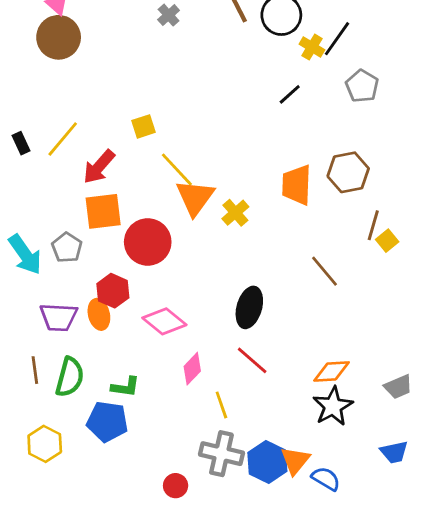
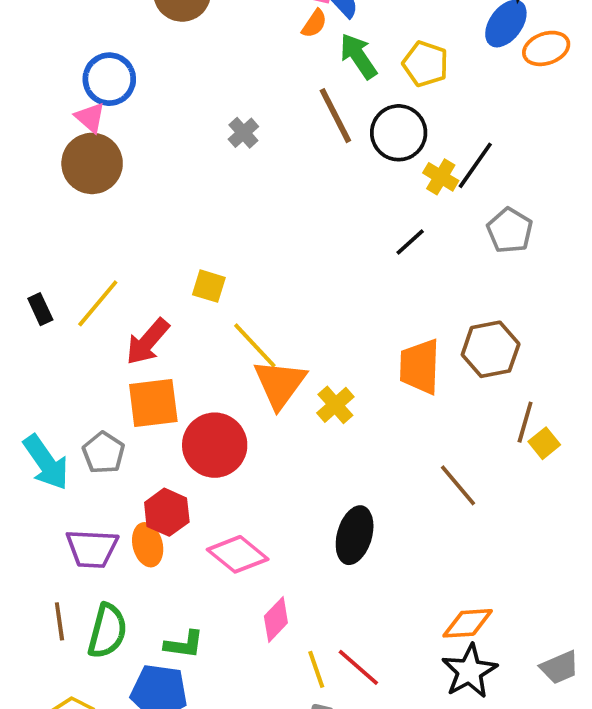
yellow square: (143, 126) -> (209, 286), turned 35
red line: (252, 360) -> (358, 667), moved
gray trapezoid: (398, 387) -> (560, 667), moved

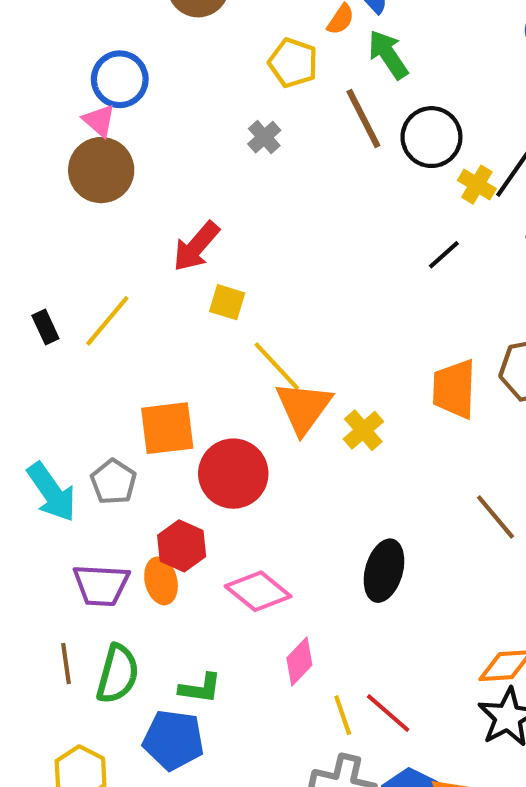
yellow pentagon: (425, 64) -> (293, 63), moved
red arrow: (148, 342) -> (196, 246), moved

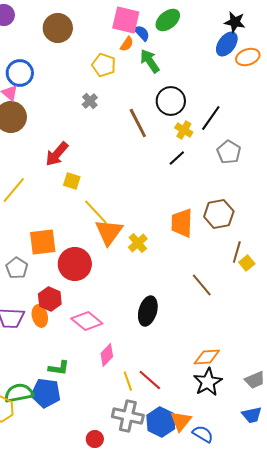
brown line: (363, 118) -> (138, 123), moved
yellow cross: (477, 185) -> (184, 130), moved
green semicircle: (118, 674) -> (19, 393), moved, turned -116

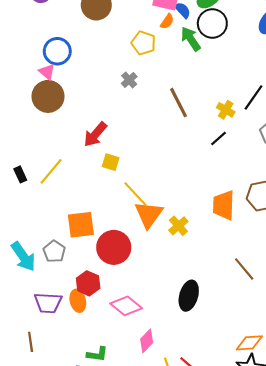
black circle: (171, 101) -> (212, 23), moved

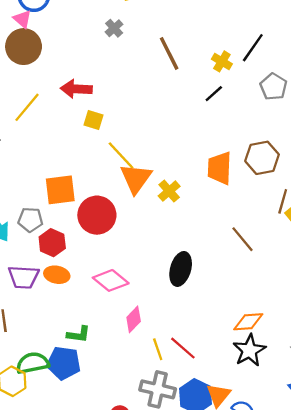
red arrow: (95, 134) -> (76, 89), turned 52
yellow line: (51, 171) -> (27, 107), moved
gray pentagon: (54, 251) -> (30, 220), turned -30
red hexagon: (88, 283) -> (52, 243), moved
orange ellipse: (78, 301) -> (57, 275), turned -65

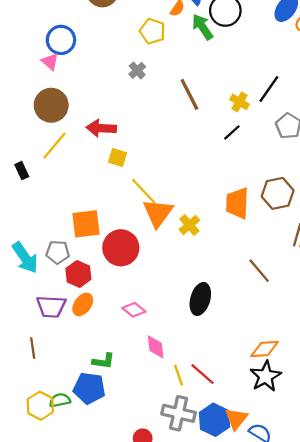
brown circle: (24, 47) -> (51, 105), moved
orange ellipse: (57, 275) -> (83, 304), turned -65
pink diamond: (111, 280) -> (134, 310), size x0.7
pink diamond: (134, 319) -> (156, 347), turned -50
green semicircle: (33, 363) -> (60, 400), moved, size x0.7

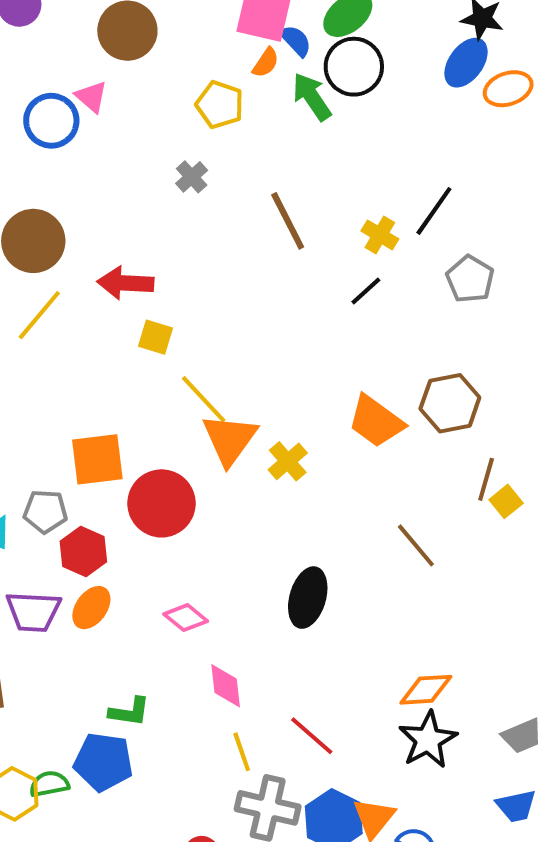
pink triangle: (50, 62) -> (91, 97), moved
orange trapezoid: (237, 203) -> (376, 421), turned -56
yellow line: (179, 375) -> (242, 752), moved

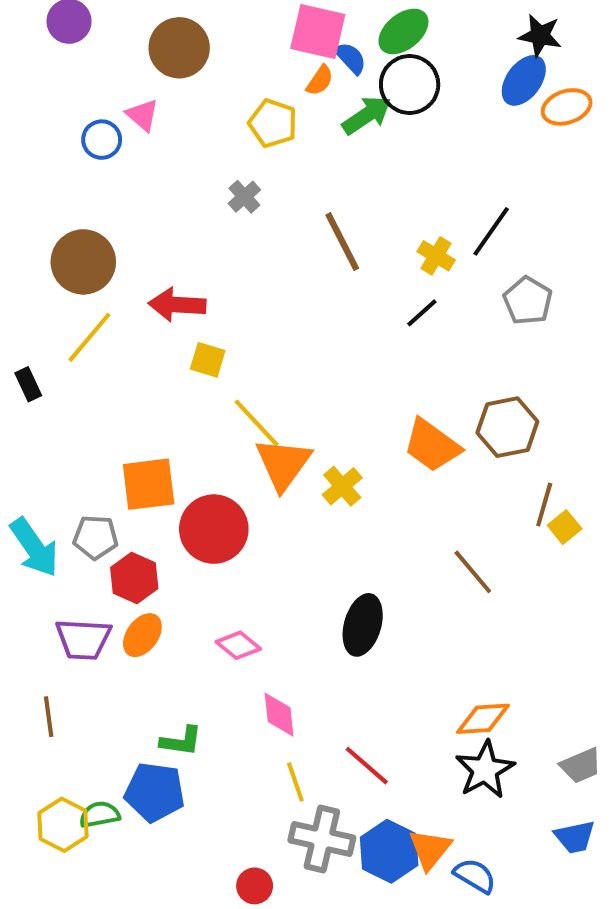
green arrow: (312, 97) -> (367, 115), turned 90
blue circle: (51, 121) -> (102, 140), size x0.7

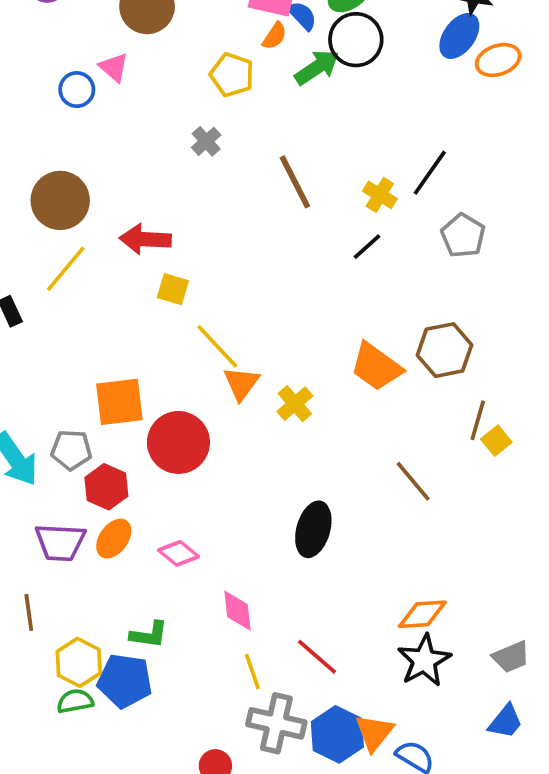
orange triangle: (283, 464) -> (241, 383), size x0.7
pink diamond: (238, 645) -> (178, 553), moved
yellow hexagon: (63, 825) -> (79, 662), moved
blue trapezoid: (575, 837) -> (506, 721), turned -39

